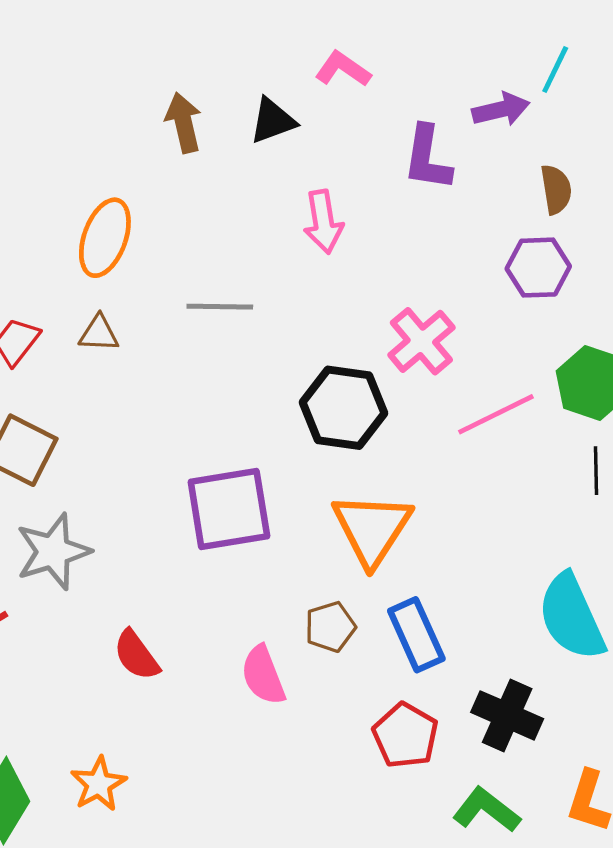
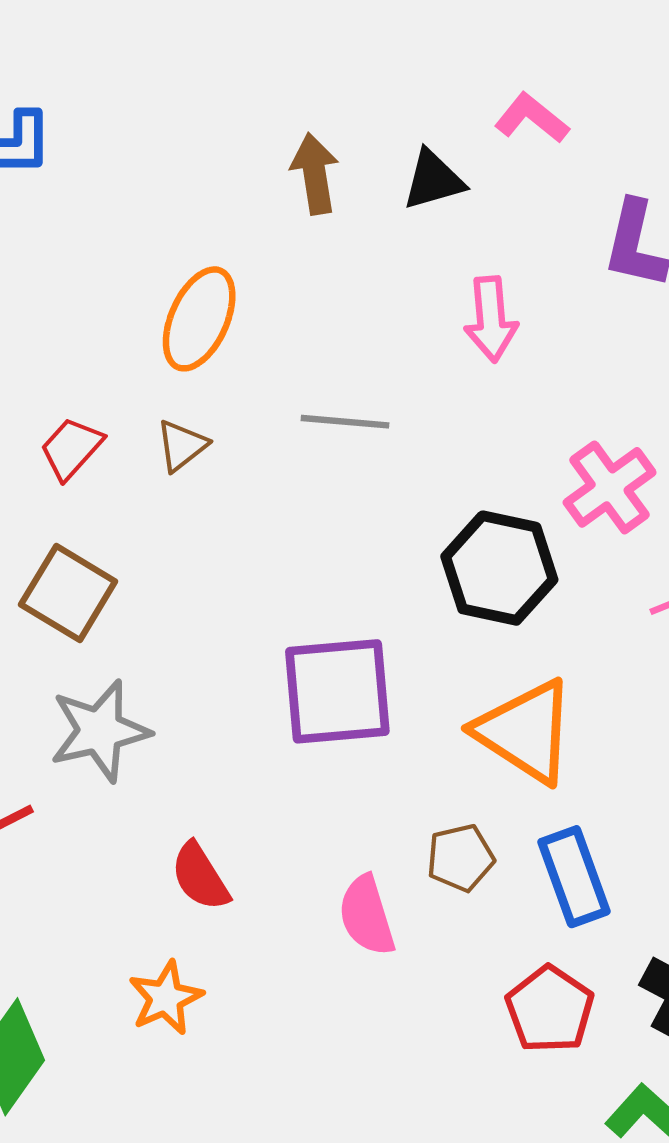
brown triangle: (99, 333) -> (182, 446), turned -45
orange triangle: (372, 529) -> (525, 732), turned -34
orange star: (99, 784) -> (166, 998), moved

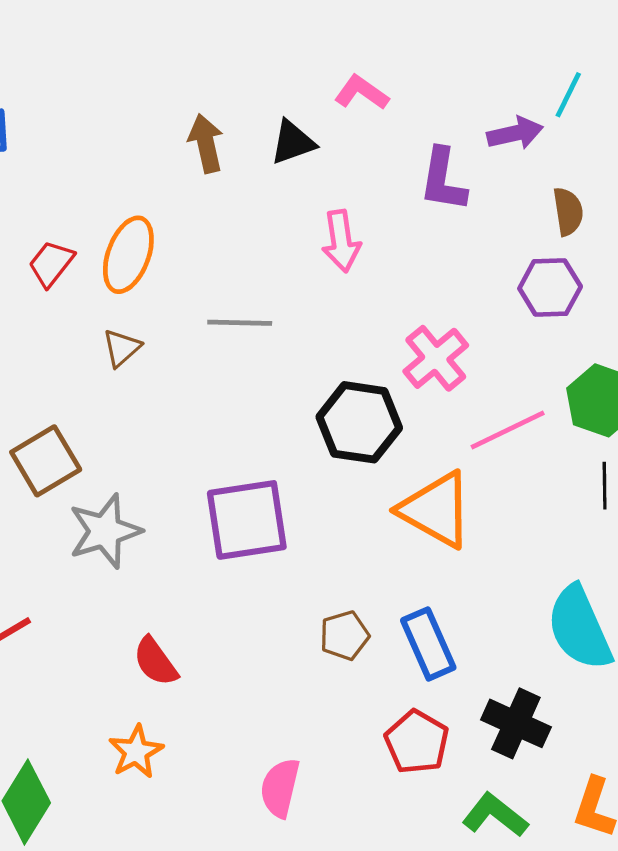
red trapezoid: (71, 448) -> (51, 264), moved
brown square: (68, 593) -> (46, 461), turned 32
gray star: (100, 731) -> (105, 531), moved
orange triangle: (525, 732) -> (436, 510), moved
pink semicircle: (367, 916) -> (280, 788), moved, turned 34

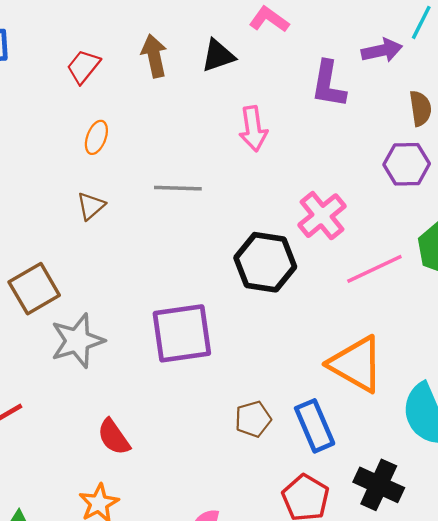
orange ellipse: (128, 255) -> (96, 137), size x0.6
red trapezoid: (51, 264) -> (83, 67), moved
orange triangle: (436, 510) -> (356, 364), moved

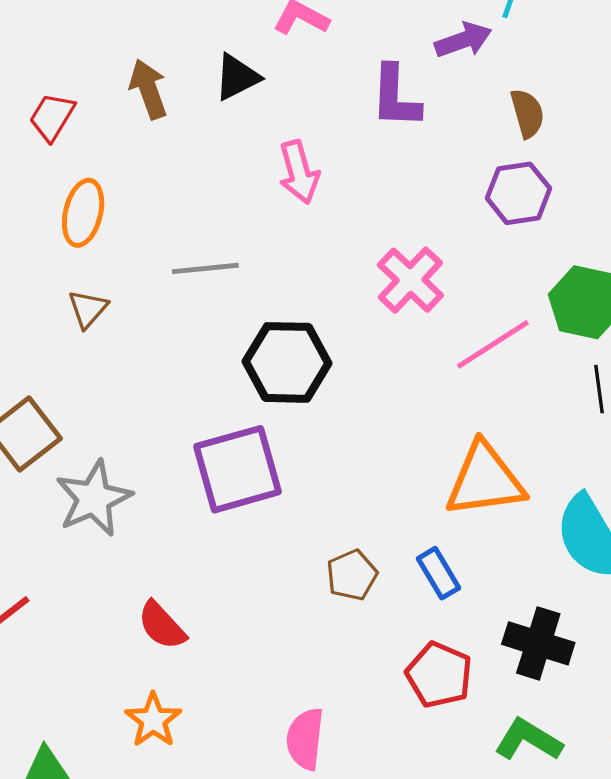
orange ellipse: (96, 137) -> (83, 213), size x1.4
black hexagon: (265, 262) -> (287, 362), moved
orange triangle: (356, 364) -> (485, 480), turned -30
blue rectangle: (315, 426) -> (439, 573), size x0.7

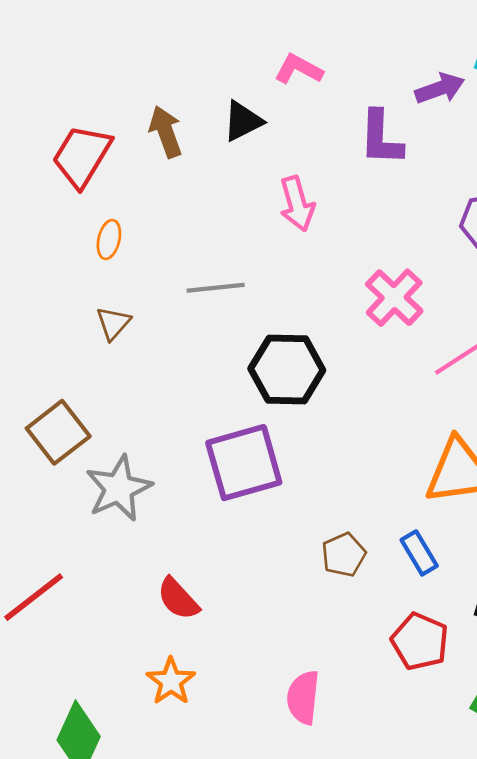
red trapezoid: (52, 117) -> (82, 156), size x1.5
orange ellipse: (83, 213) -> (109, 239), size x0.7

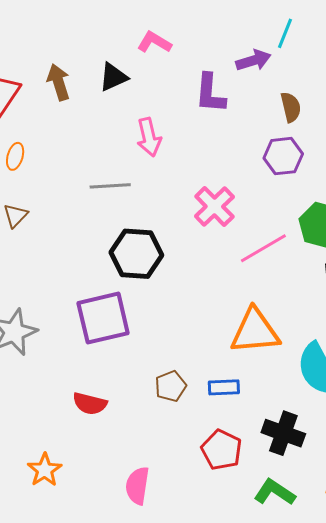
gray line: (216, 288) -> (110, 186), moved
blue rectangle: (419, 553) -> (224, 387), turned -64
red semicircle: (178, 599) -> (90, 404), moved, turned -36

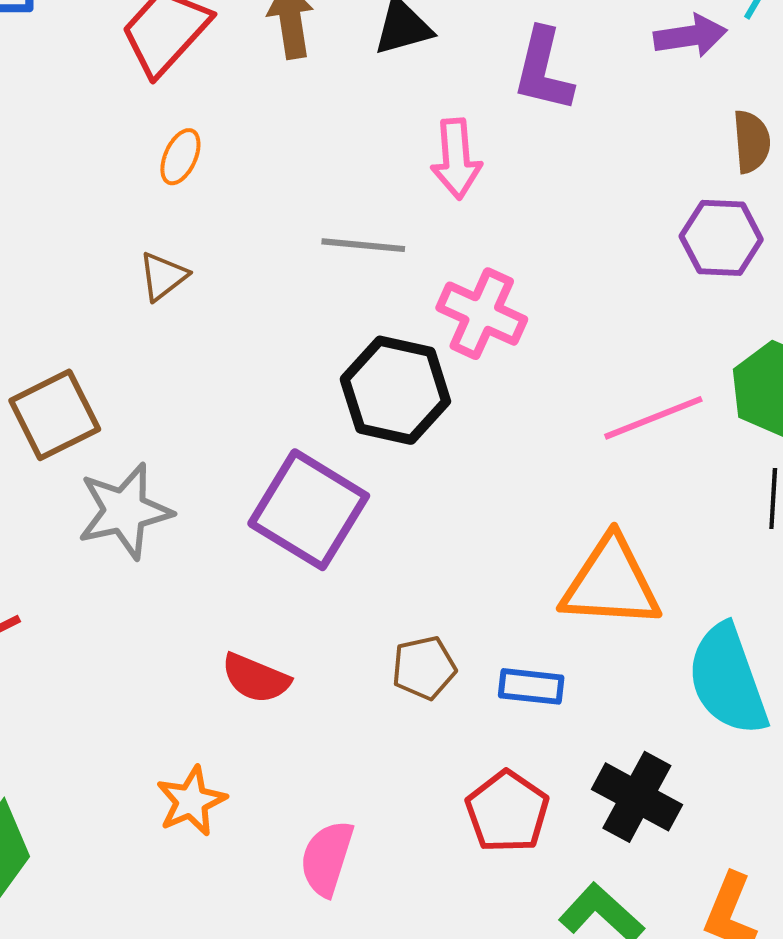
purple L-shape: (210, 93) -> (543, 70), moved
pink cross: (214, 206) -> (482, 314), moved, turned -30
purple square: (103, 318) -> (309, 510), turned 36
orange star: (45, 470) -> (191, 801), moved

